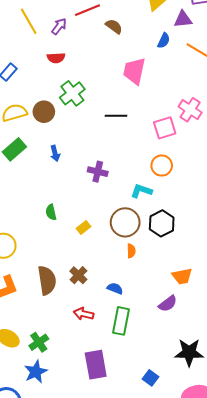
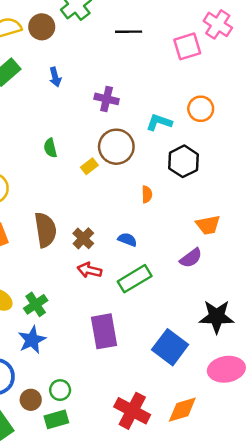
orange circle: (162, 166) -> (201, 109), moved
brown circle: (125, 222) -> (116, 147), moved
brown cross: (78, 275) -> (83, 238), moved
green rectangle: (121, 321) -> (135, 279), turned 48
blue square: (151, 378) -> (170, 347), size x1.8

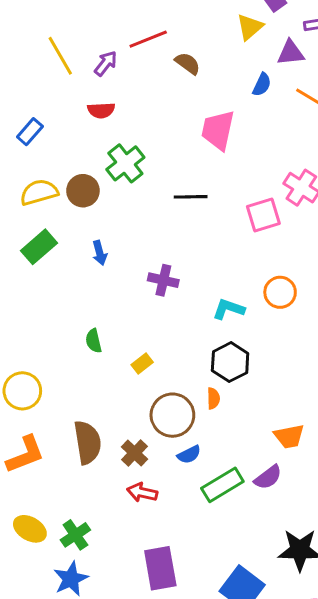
brown circle: (116, 147) -> (172, 415), moved
black hexagon: (184, 161) -> (230, 362), moved
blue semicircle: (127, 240) -> (189, 455), turned 132
green rectangle: (135, 279) -> (222, 485), moved

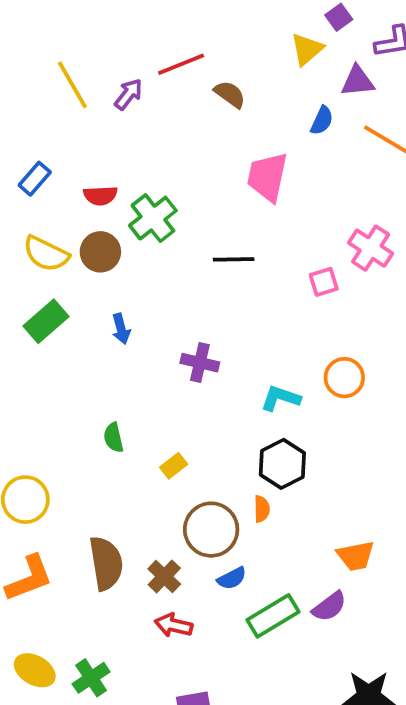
red semicircle: (101, 110) -> (100, 196), moved
yellow semicircle: (39, 192) -> (46, 254), turned -138
pink square: (263, 215) -> (324, 282), size x0.7

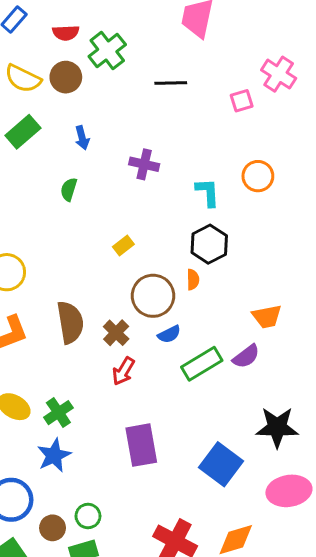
cyan L-shape: (281, 398) -> (208, 192), turned 68
green semicircle: (114, 438) -> (69, 189), moved, turned 30
red arrow: (174, 625) -> (123, 371), turned -72

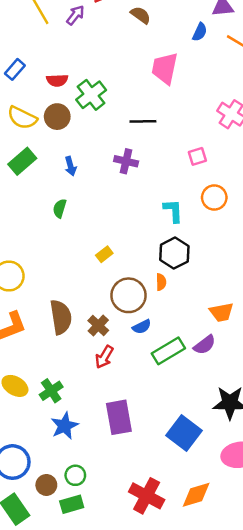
pink square: (242, 101) -> (197, 156), moved
purple cross: (144, 164) -> (126, 161), moved
blue star: (54, 455) -> (64, 426), moved

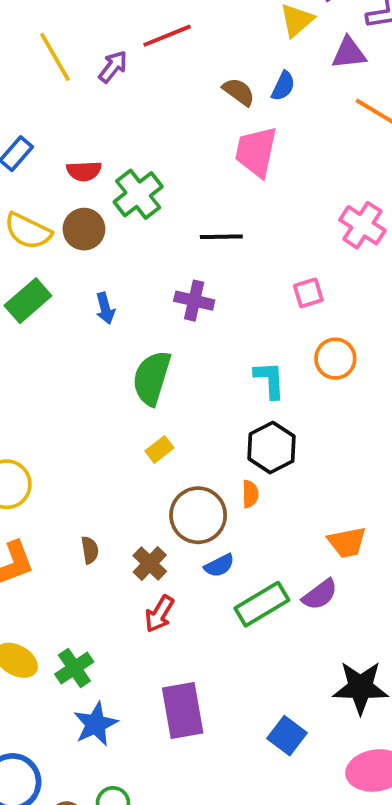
brown semicircle: (141, 15) -> (239, 92), moved
blue semicircle: (200, 32) -> (283, 86), moved
green semicircle: (60, 208) -> (152, 378), moved, size x1.8
brown semicircle: (61, 317) -> (90, 550), size x0.5
blue square: (184, 433) -> (287, 736), size x0.7

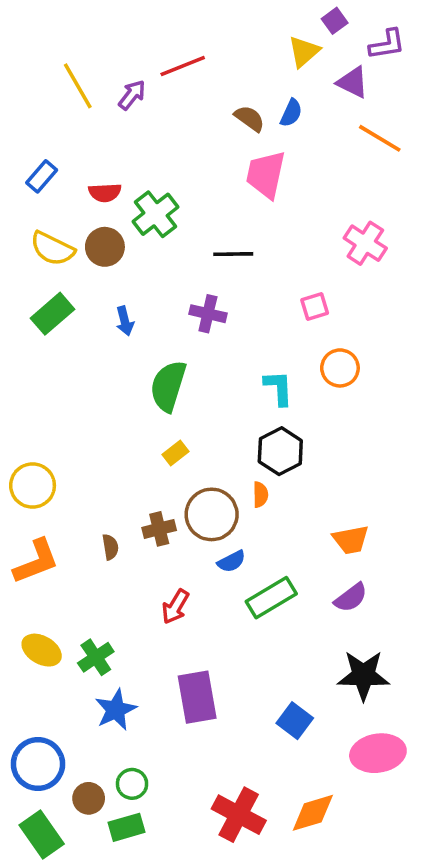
purple triangle: (349, 53) -> (353, 82), turned 32
brown cross: (150, 564) -> (159, 529), moved, turned 32
purple semicircle: (320, 595) -> (351, 598), moved

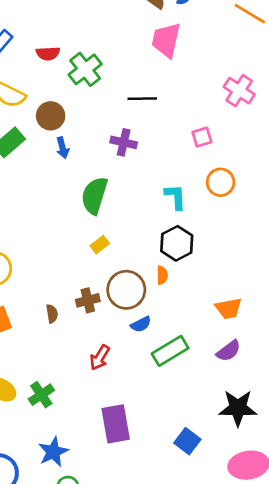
brown circle: (105, 247) -> (51, 116), moved
blue star: (116, 710) -> (53, 452), moved

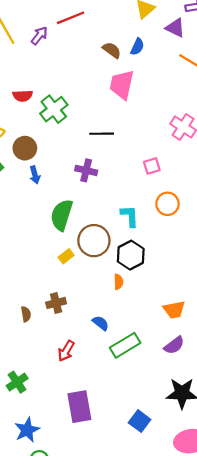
brown circle: (126, 290) -> (94, 241), moved
blue semicircle: (141, 324) -> (101, 323), turned -114

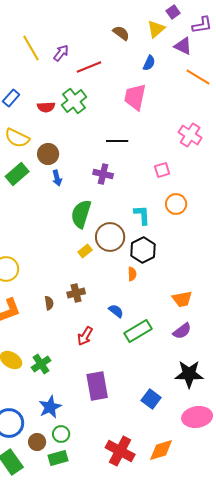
red line: (71, 18) -> (89, 67), moved
brown semicircle: (112, 50) -> (121, 33), moved
green cross: (54, 109) -> (74, 101), moved

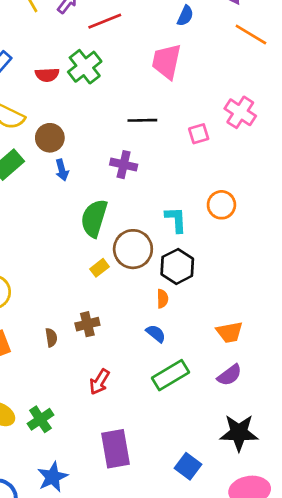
pink square: (162, 170) -> (199, 134), moved
blue semicircle: (116, 311) -> (156, 334), moved

